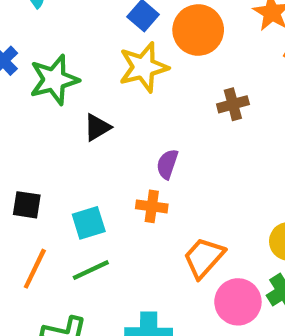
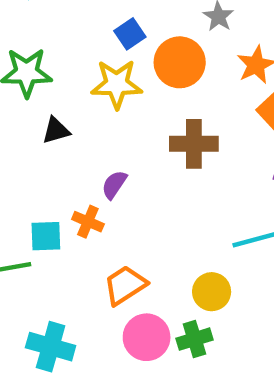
brown cross: (233, 104) -> (194, 144), size x1.5
cyan square: (89, 223) -> (46, 236), moved

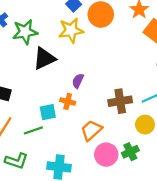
black triangle: (56, 130) -> (44, 58), size x1.6
brown cross: (194, 144) -> (120, 101), moved
yellow circle: (212, 292) -> (145, 125), moved

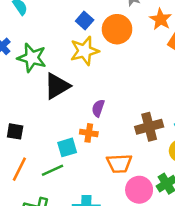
green star: (25, 32) -> (32, 58), turned 30
orange trapezoid: (91, 130) -> (119, 163), turned -135

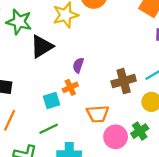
orange cross: (89, 133) -> (70, 87), turned -32
green line: (53, 170) -> (49, 129), moved

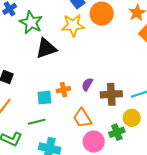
purple semicircle: (78, 65) -> (87, 84), moved
orange trapezoid: (98, 114) -> (82, 118), turned 50
green cross: (140, 131) -> (117, 132), moved

